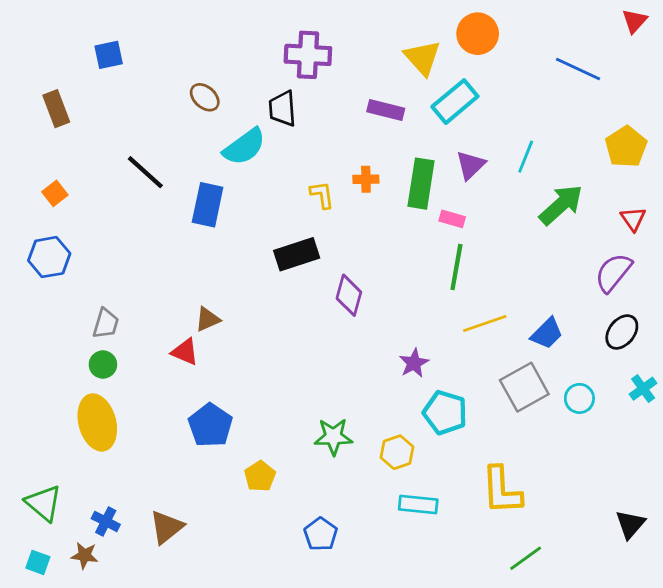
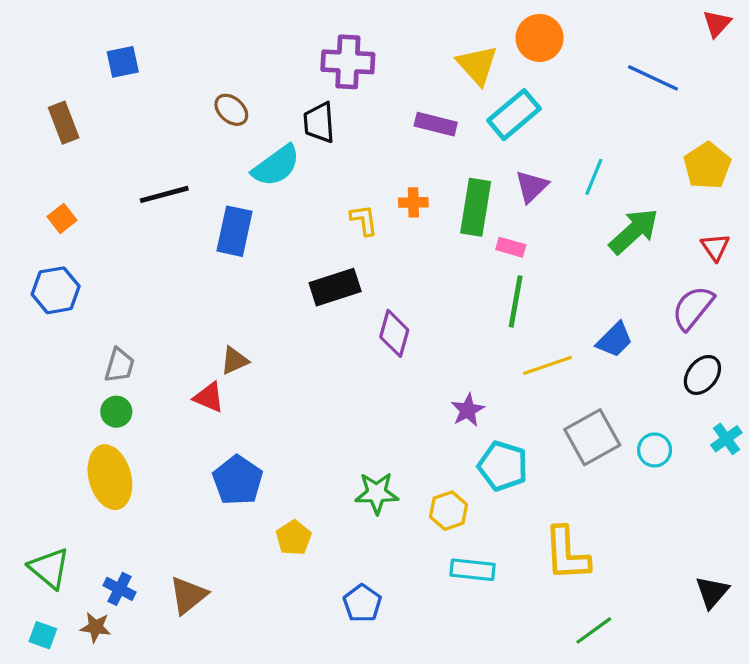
black line: (145, 172) -> (164, 194), turned -57
blue trapezoid: (547, 333) -> (615, 340), moved

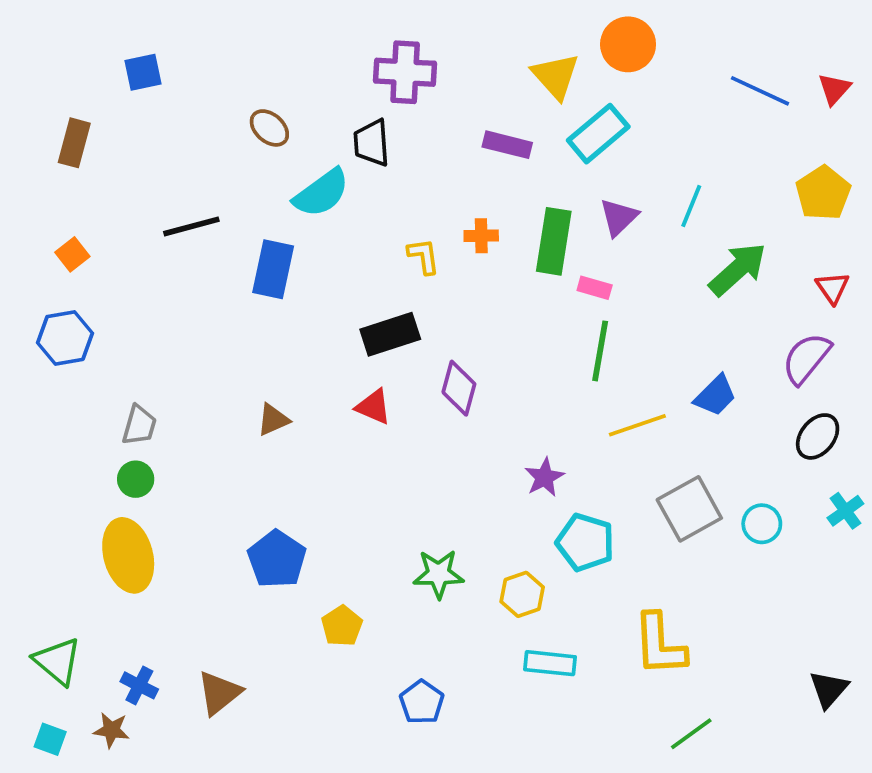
red triangle: (717, 24) -> (834, 89), moved
brown rectangle: (64, 123) -> (74, 143), turned 36
red triangle: (209, 397) -> (373, 407), moved

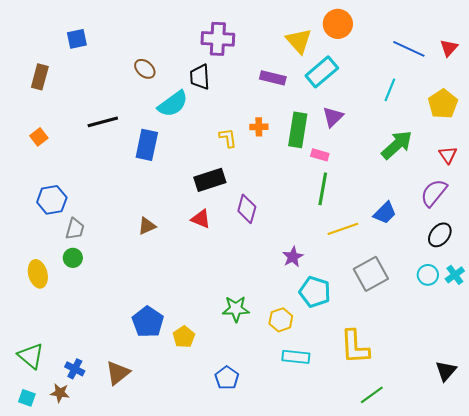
cyan line: (691, 206) -> (390, 90), moved
blue hexagon: (65, 338) -> (52, 200), moved
cyan circle: (762, 524) -> (428, 275), moved
yellow ellipse: (128, 555) -> (38, 274), moved, size x0.7
blue pentagon: (277, 559) -> (148, 322), moved

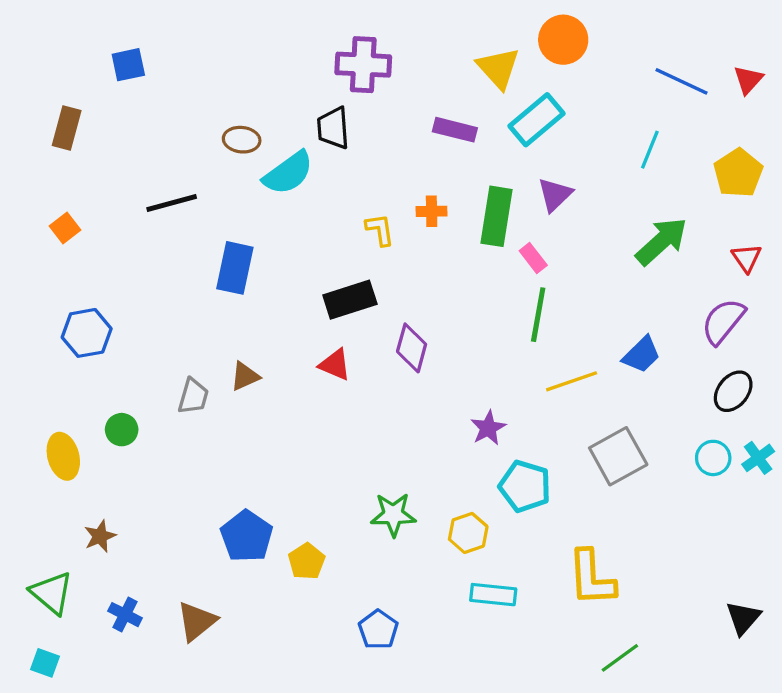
brown ellipse: (145, 69) -> (242, 140), moved, turned -35
blue rectangle: (147, 145) -> (235, 268), moved
pink rectangle: (320, 155) -> (533, 258), turned 36
gray trapezoid: (75, 229) -> (193, 396), moved
brown star: (60, 393) -> (100, 536), moved, turned -30

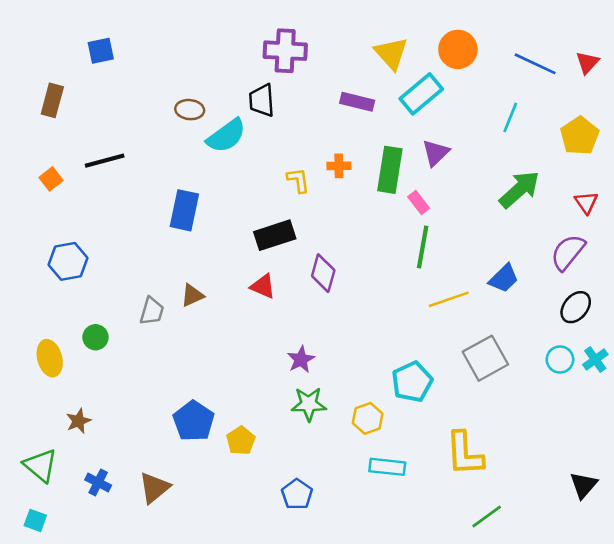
orange circle: (563, 40) -> (458, 49), moved
black line: (172, 203) -> (105, 161), moved
purple star: (488, 428) -> (301, 359), moved
cyan pentagon: (525, 486) -> (412, 382), turned 30

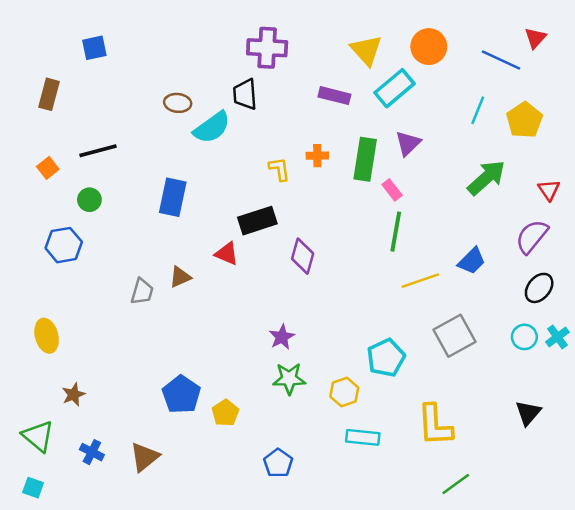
red triangle: (587, 62) -> (535, 38), moved
yellow pentagon: (580, 136) -> (524, 120), moved
red triangle: (263, 286) -> (227, 254), moved
green circle: (95, 337) -> (89, 200), moved
black triangle: (584, 485) -> (528, 413), moved

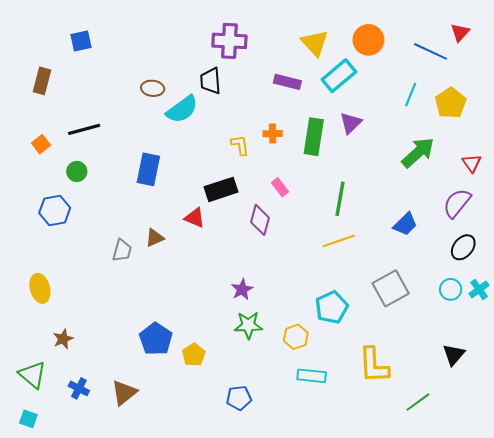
pink rectangle: (392, 190) -> (280, 187), moved
yellow line: (420, 281) -> (339, 241), moved
blue pentagon: (278, 463) -> (239, 398), turned 30
green line: (456, 484) -> (418, 402), moved

